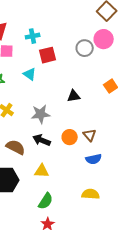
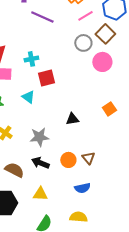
gray circle: (85, 48) -> (83, 43), moved
blue semicircle: (94, 159) -> (82, 188), moved
yellow semicircle: (91, 194) -> (78, 217), moved

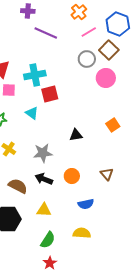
cyan cross: (31, 59) -> (35, 75), size x1.5
brown triangle: (88, 158) -> (107, 174), moved

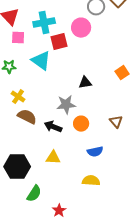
pink circle: (106, 78) -> (81, 28), moved
cyan triangle: (32, 113) -> (41, 61), size x1.5
gray star: (43, 153) -> (66, 105), moved
brown semicircle: (18, 186) -> (27, 117), moved
green semicircle: (48, 240) -> (34, 194), moved

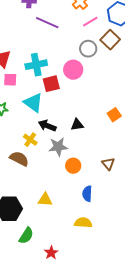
yellow cross: (18, 97) -> (30, 140), moved
black arrow: (53, 127) -> (47, 126), moved
blue semicircle: (95, 152) -> (87, 194), turned 105

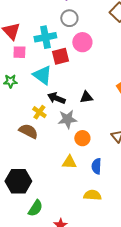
gray circle: (88, 49) -> (69, 18), moved
yellow triangle: (45, 200) -> (69, 162), moved

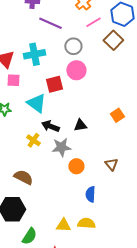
gray circle: (69, 18) -> (73, 46), moved
cyan cross: (45, 37) -> (34, 54), moved
brown semicircle: (28, 131) -> (23, 177), moved
yellow triangle: (69, 162) -> (63, 225), moved

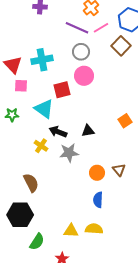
purple line: (50, 23) -> (77, 28), moved
orange circle: (76, 166) -> (97, 173), moved
brown semicircle: (23, 177) -> (31, 183), turned 36

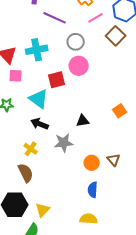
purple line: (77, 28) -> (55, 18), moved
black arrow: (58, 132) -> (40, 124), moved
yellow cross: (41, 146) -> (31, 149), moved
yellow triangle: (71, 231) -> (43, 210), moved, turned -49

